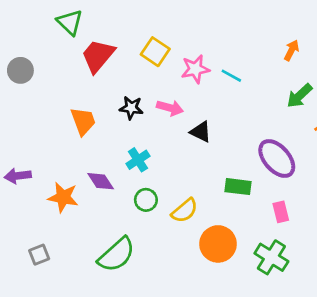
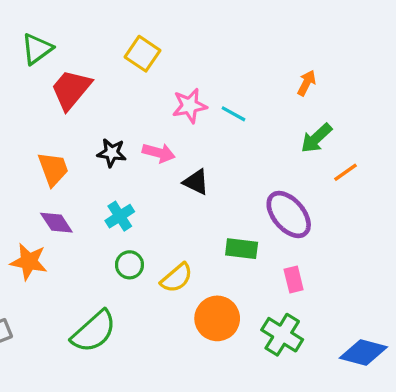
green triangle: (70, 22) -> (37, 49), turned 40
yellow square: (155, 52) -> (142, 54), moved
purple diamond: (101, 181) -> (56, 223), moved

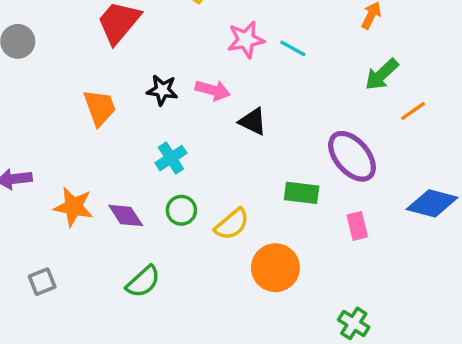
purple diamond: (56, 223) -> (126, 215), moved
green semicircle: (94, 331) -> (143, 282), size x0.7
green cross: (282, 335) -> (354, 323), moved, size x0.7
blue diamond: (363, 353) -> (432, 203), moved

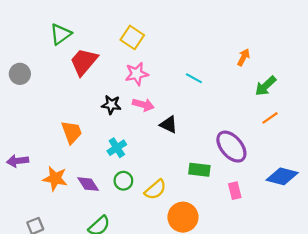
pink star: (246, 40) -> (137, 74), moved
green arrow: (382, 74) -> (266, 86), moved
orange trapezoid: (100, 108) -> (72, 132), moved

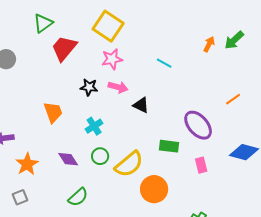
yellow square: (132, 37) -> (108, 26), size x1.4
green arrow: (266, 86) -> (234, 40), moved
orange star: (55, 179) -> (27, 164), moved, turned 30
yellow semicircle: (155, 190) -> (129, 164), size x1.4

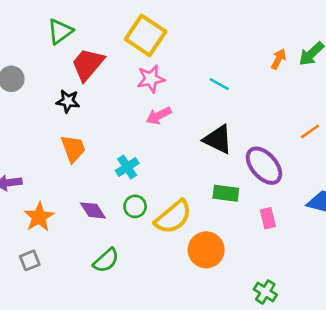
black star: (89, 87) -> (68, 101), moved
pink arrow: (118, 87) -> (159, 116), turned 138
black triangle: (141, 105) -> (218, 139), moved, size x1.4

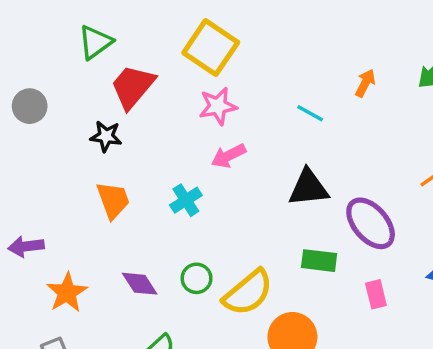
orange arrow: (278, 59) -> (365, 83), moved
black triangle: (218, 139) -> (308, 188), turned -32
cyan cross: (127, 167) -> (186, 200), moved

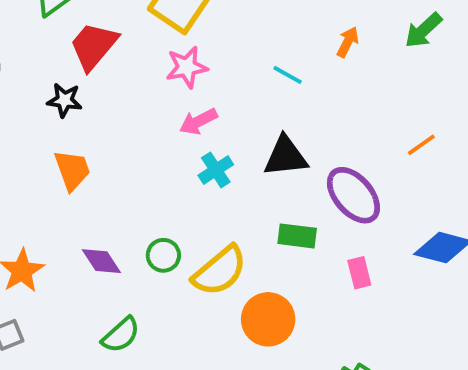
cyan cross: (186, 200) -> (216, 170), moved

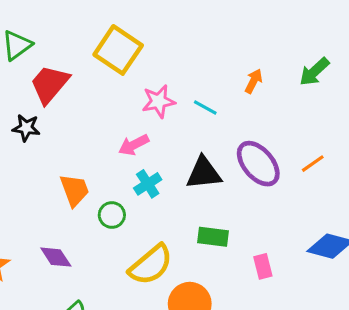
pink star: (187, 67) -> (159, 101), moved
orange trapezoid: (72, 170) -> (74, 190), moved
purple ellipse: (353, 195) -> (258, 164), moved
green circle: (163, 255) -> (112, 215), moved

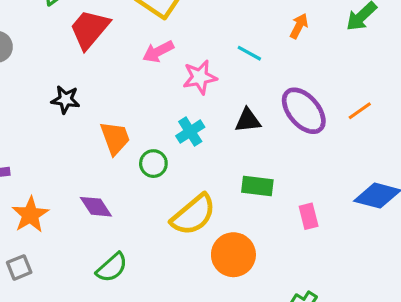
pink star: (159, 101) -> (200, 77), moved
black star: (26, 128) -> (65, 100), moved
pink arrow: (134, 145) -> (158, 52), moved
black triangle: (204, 173) -> (248, 120), size x0.7

